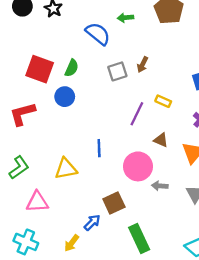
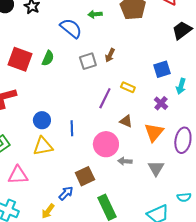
blue circle: (65, 97) -> (42, 120), moved

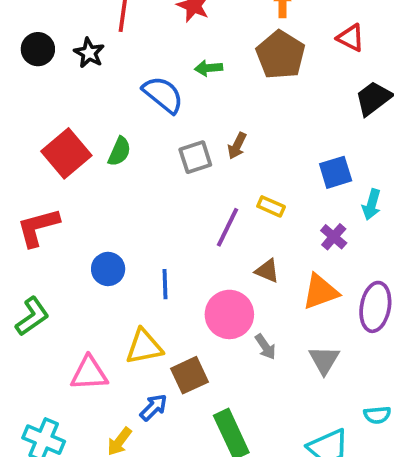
red square: (20, 59) -> (66, 153), turned 30
orange triangle: (154, 132) -> (320, 292), turned 30
yellow triangle: (43, 146) -> (144, 347), moved
gray arrow: (125, 161) -> (265, 347), turned -128
pink triangle: (18, 175) -> (89, 373), moved

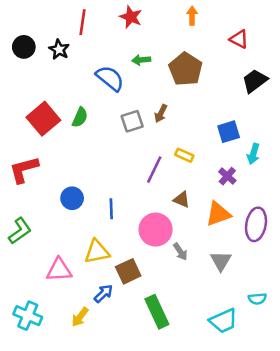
brown pentagon: (281, 55) -> (186, 69), moved

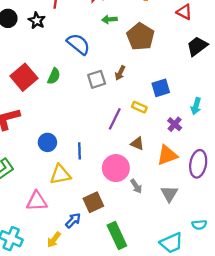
green arrow: (141, 60) -> (109, 19), moved
blue square: (229, 132) -> (161, 88), moved
yellow triangle: (97, 252) -> (60, 174), moved

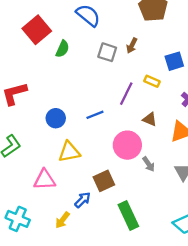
red square: (24, 77) -> (37, 30), moved
gray square: (97, 79) -> (107, 52), turned 36
blue line: (80, 151) -> (95, 115), moved, turned 70

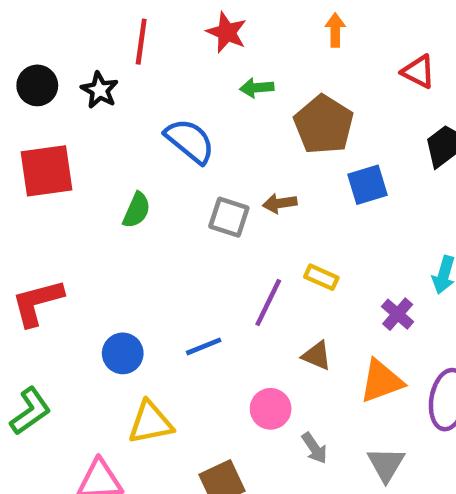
red square: (37, 30) -> (47, 171), moved, turned 32
brown arrow: (132, 45) -> (280, 203), turned 56
blue square: (174, 61) -> (368, 185), moved
pink circle: (127, 145) -> (271, 409), size x0.7

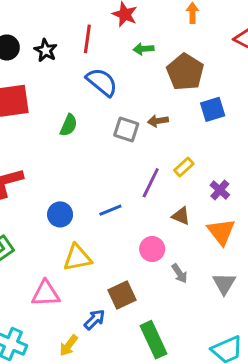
red line: (141, 42) -> (87, 39), moved
yellow rectangle: (321, 277) -> (184, 167), turned -66
purple cross: (398, 314) -> (220, 190), moved
orange triangle: (381, 381) -> (221, 232), turned -48

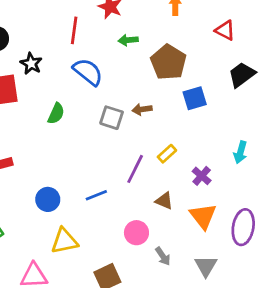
black star: (46, 50) -> (31, 64), moved

